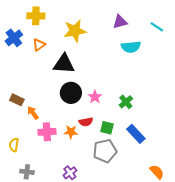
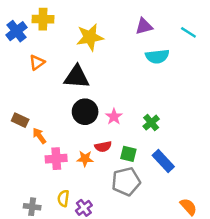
blue cross: (14, 38) -> (16, 31), moved
orange triangle: (39, 45) -> (37, 62), moved
yellow semicircle: (14, 145) -> (63, 198), moved

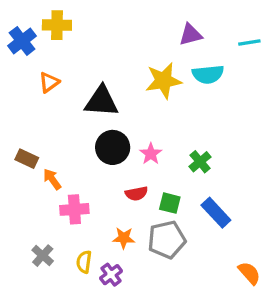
cyan line: (188, 32) -> (249, 43), turned -42
yellow star: (90, 37) -> (163, 81), moved
orange star: (85, 159) -> (124, 238), moved
gray cross: (32, 207) -> (43, 256), moved, turned 35

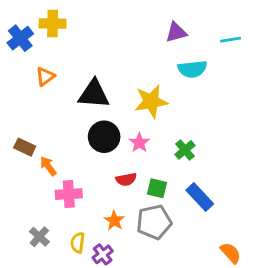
yellow star: (163, 81) -> (151, 101), moved
orange star: (124, 238) -> (114, 221), turned 30

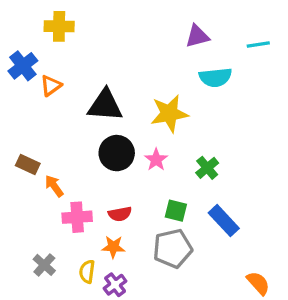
blue cross: (20, 38) -> (23, 66), moved
red semicircle: (126, 179) -> (120, 214), moved
orange star: (114, 221) -> (113, 247), moved, turned -30

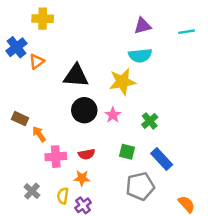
cyan semicircle: (215, 77) -> (140, 55), moved
gray pentagon: (173, 248) -> (140, 186), moved

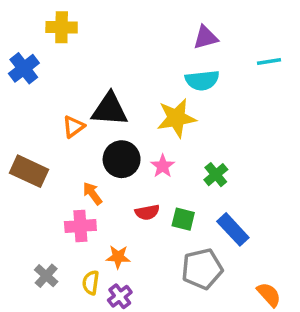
cyan line: (187, 32) -> (269, 61), moved
orange triangle: (37, 61) -> (74, 127), moved
brown rectangle: (20, 119) -> (29, 171), size x1.5
orange arrow: (39, 134) -> (92, 193), moved
red semicircle: (87, 154) -> (147, 212), moved

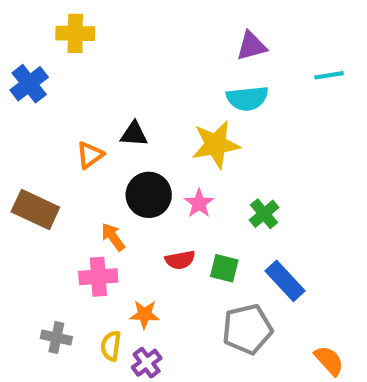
black triangle: (110, 109) -> (134, 134), size x0.6
gray cross: (46, 276) -> (56, 338), turned -30

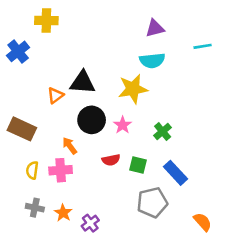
black triangle: (134, 134) -> (83, 82), size x1.5
orange star: (144, 314) -> (63, 213), moved, turned 30
yellow semicircle: (111, 346) -> (32, 170), moved

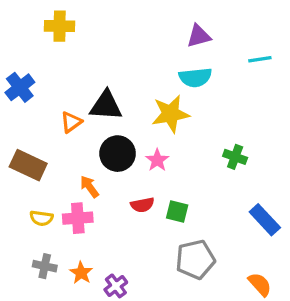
blue cross: (18, 51) -> (20, 87), moved
green cross: (163, 132) -> (235, 157), moved, turned -30
yellow semicircle: (32, 170) -> (41, 218), turned -90
blue rectangle: (175, 173) -> (265, 220), moved

